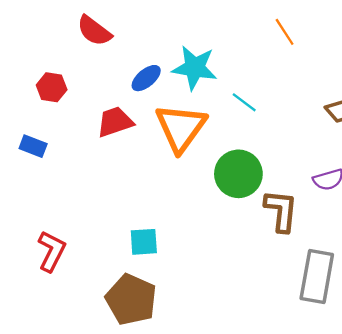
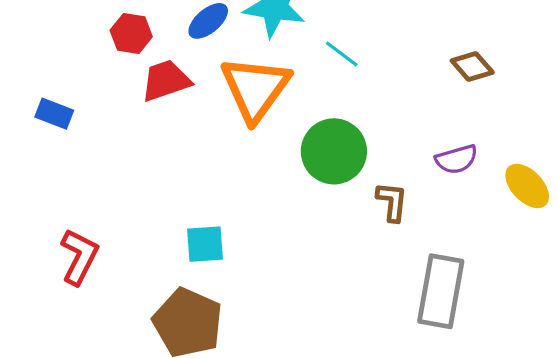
red hexagon: (52, 87) -> (131, 34), moved
brown L-shape: (281, 211) -> (392, 202), size x0.7

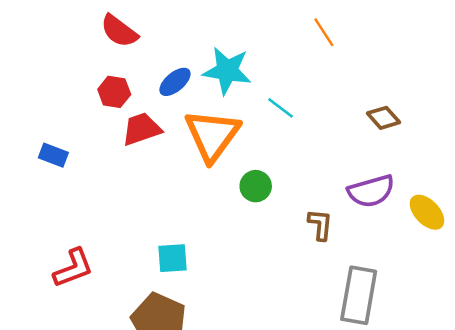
green circle: (334, 151) -> (256, 186), moved, size x0.6
purple semicircle: (456, 159) -> (371, 191), size x1.4
red L-shape: (79, 257) -> (73, 268), turned 42

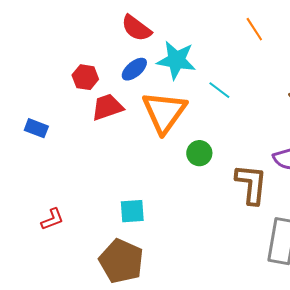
red semicircle: (119, 31) -> (136, 28), moved
brown L-shape: (320, 225) -> (251, 184), size x1.6
red L-shape: (73, 268) -> (52, 219), size x0.7

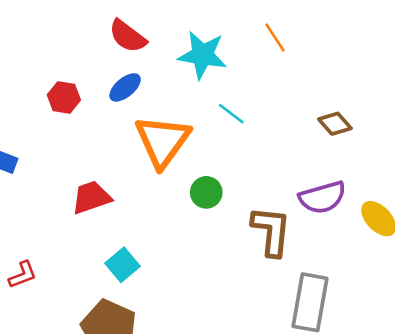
cyan star: (176, 60) -> (203, 55), moved
red trapezoid: (107, 107) -> (91, 197), moved
cyan square: (132, 211) -> (123, 265), turned -36

